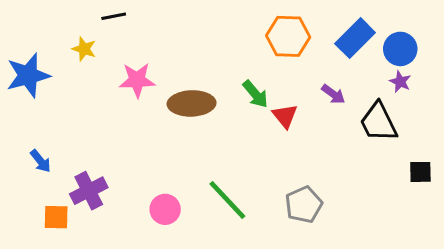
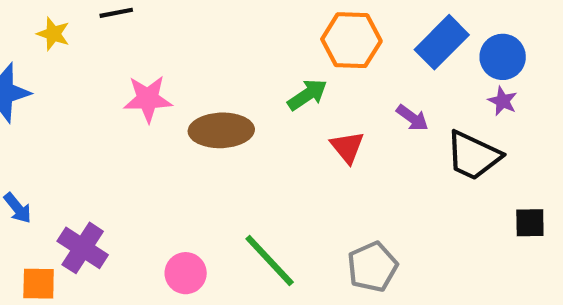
yellow star: (84, 49) -> (53, 34), moved
green arrow: (255, 94) -> (307, 95), moved, turned -84
black trapezoid: (378, 122) -> (473, 156), turned -39
purple cross: (89, 191) -> (83, 248), turned -30

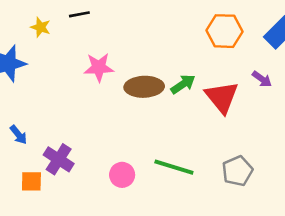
green arrow: (307, 95) -> (183, 84), moved
red triangle: (347, 147) -> (222, 97), size x1.6
green line: (270, 261) -> (174, 167), turned -30

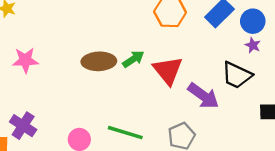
pink star: (99, 67) -> (25, 60), moved
purple arrow: (262, 79) -> (203, 96), moved, size x1.8

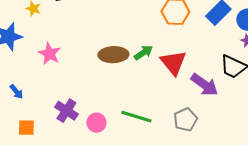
pink star: (25, 60) -> (49, 54), turned 30
purple cross: (23, 126) -> (66, 111), moved

